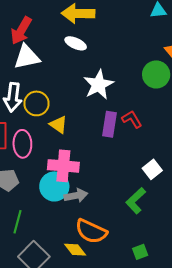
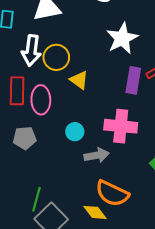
pink cross: (63, 166) -> (121, 126), moved
cyan circle: (54, 186) -> (75, 132), moved, size x0.6
green line: (17, 222) -> (37, 199), moved

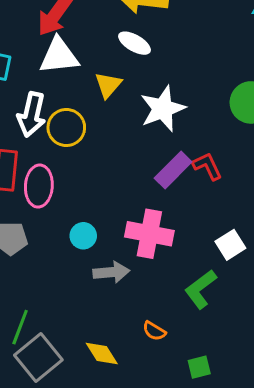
yellow triangle: (79, 80) -> (108, 85), moved, turned 30
purple rectangle: (133, 80) -> (173, 170), turned 30
orange semicircle: (112, 193) -> (154, 331), moved, size x0.5

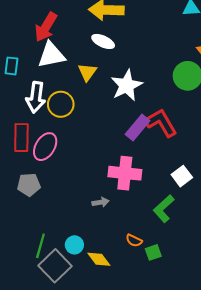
red L-shape: (207, 166) -> (161, 123), size x1.5
pink ellipse: (39, 186) -> (45, 147), turned 32
cyan circle: (83, 236) -> (74, 245), moved
gray arrow: (111, 272) -> (101, 202), size x0.7
green square: (199, 367) -> (153, 252), moved

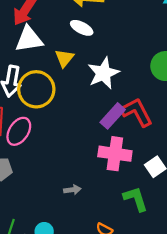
yellow circle: (61, 104) -> (36, 89), size x1.4
pink cross: (125, 173) -> (115, 154), moved
green L-shape: (164, 209) -> (136, 199), turned 112

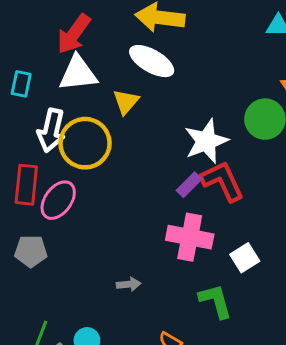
white ellipse: (82, 28) -> (152, 61), size x1.4
white star: (103, 73) -> (206, 141), moved
purple rectangle: (113, 116) -> (189, 185), size x0.7

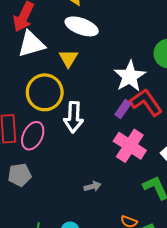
white arrow: (51, 130) -> (74, 117), moved
pink cross: (190, 237) -> (130, 146), turned 32

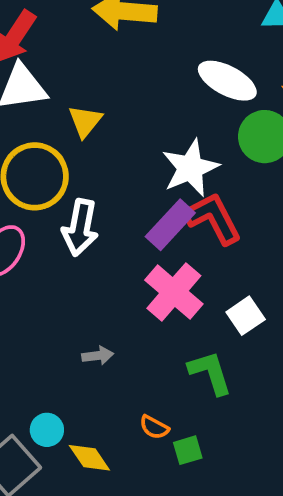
white ellipse: (82, 26) -> (227, 81), moved
purple rectangle: (123, 109) -> (170, 225), size x1.5

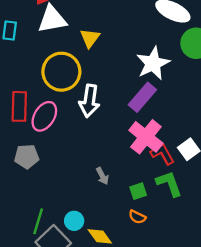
red L-shape: (213, 218) -> (162, 154), moved, size x0.7
gray arrow: (98, 356) -> (102, 176), turned 72
green square: (188, 450) -> (138, 191), moved

